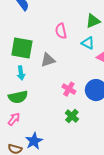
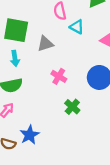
cyan triangle: (88, 43) -> (77, 27), moved
pink cross: (69, 89) -> (59, 76), moved

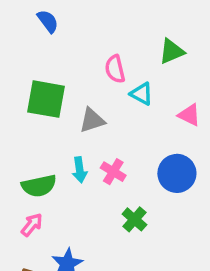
cyan arrow: (15, 58) -> (80, 170), moved

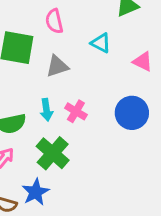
pink semicircle: (115, 69) -> (54, 21), moved
green cross: (134, 219) -> (53, 153), moved, size x1.5

